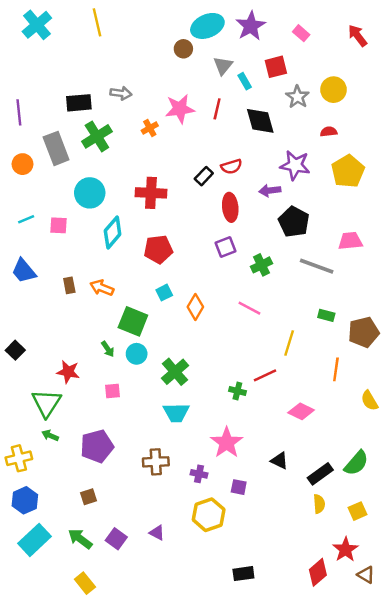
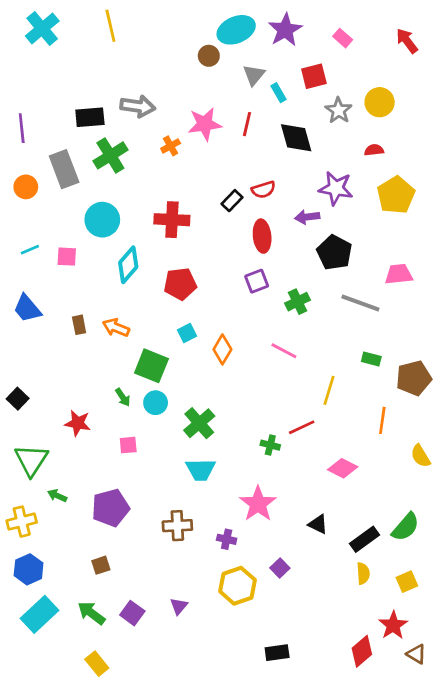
gray arrow: (121, 93) -> (138, 106), size x1.4
green triangle: (47, 403) -> (31, 460), moved
purple square: (239, 487) -> (280, 568), moved, turned 35
purple triangle: (157, 533) -> (179, 606), turned 42

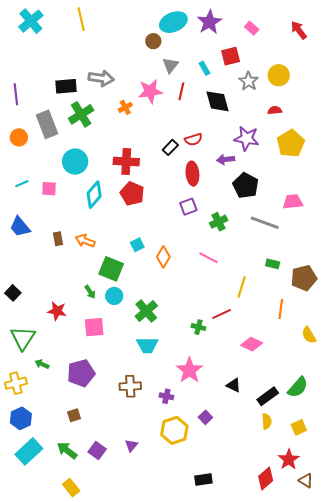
gray triangle: (254, 75) -> (170, 65), moved
red pentagon: (180, 284) -> (132, 194), moved, turned 30
pink square: (128, 445) -> (94, 327), size x1.5

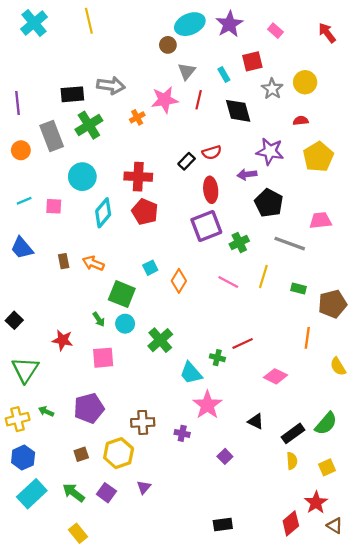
purple square: (188, 207) -> (206, 226), size x1.6
yellow line: (242, 287) -> (263, 276), moved
cyan trapezoid: (147, 345) -> (191, 373), moved, turned 50
green arrow: (42, 364) -> (46, 411), moved
yellow hexagon: (174, 430) -> (119, 453), moved

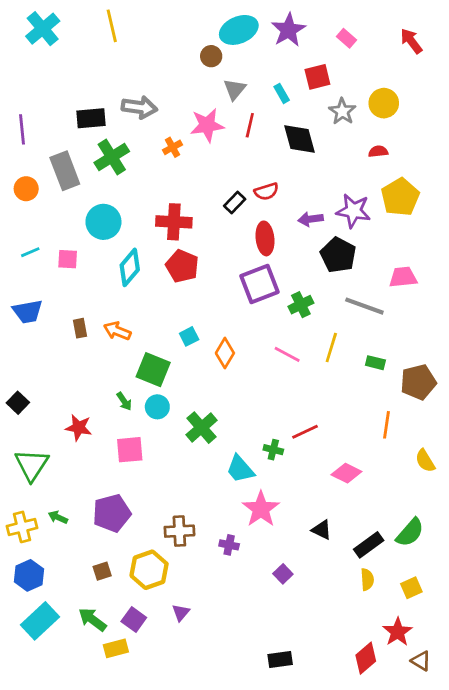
purple star: (270, 151) -> (353, 211), moved
blue trapezoid: (22, 248) -> (28, 312), turned -60
yellow rectangle: (78, 533) -> (116, 648), moved, turned -66

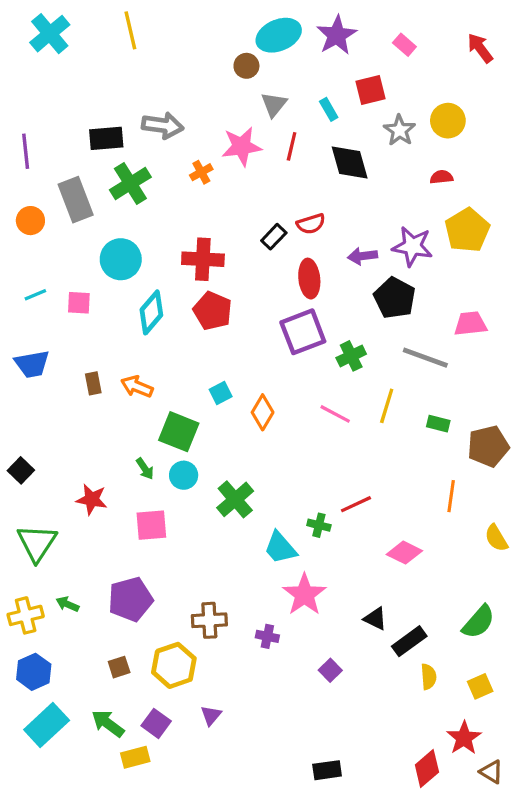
black rectangle: (369, 545) -> (409, 641), moved

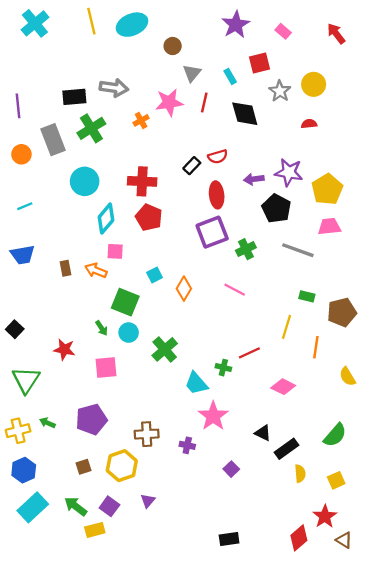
cyan ellipse: (279, 35) -> (132, 25), moved
yellow pentagon: (467, 230) -> (327, 189), moved
pink square: (79, 303) -> (115, 251), moved
yellow line: (387, 406) -> (287, 327), moved

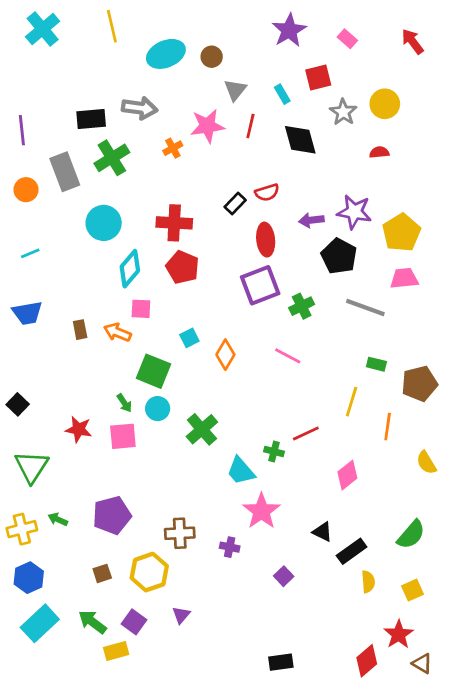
cyan ellipse: (132, 25) -> (166, 54), moved
pink square: (106, 368) -> (123, 436), moved
pink diamond: (283, 387) -> (347, 475), turned -65

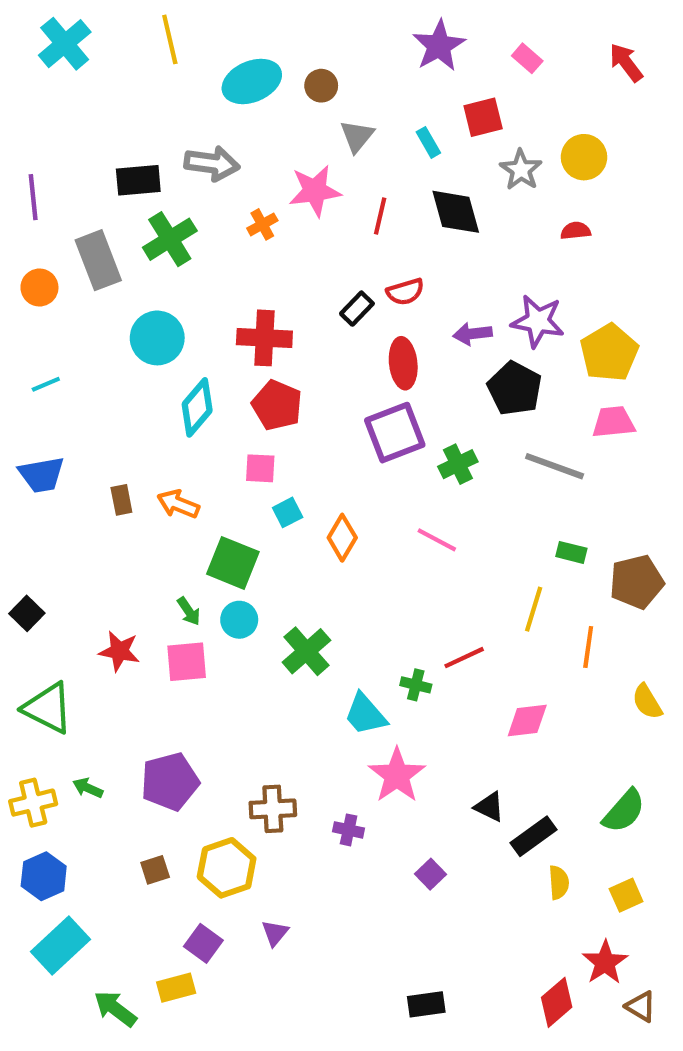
red line: (250, 126) -> (380, 216), moved
pink square: (141, 309) -> (260, 468), moved
green triangle: (32, 467) -> (48, 708), turned -36
pink diamond: (347, 475) -> (527, 721), turned 32
green arrow: (92, 622) -> (115, 1009), moved

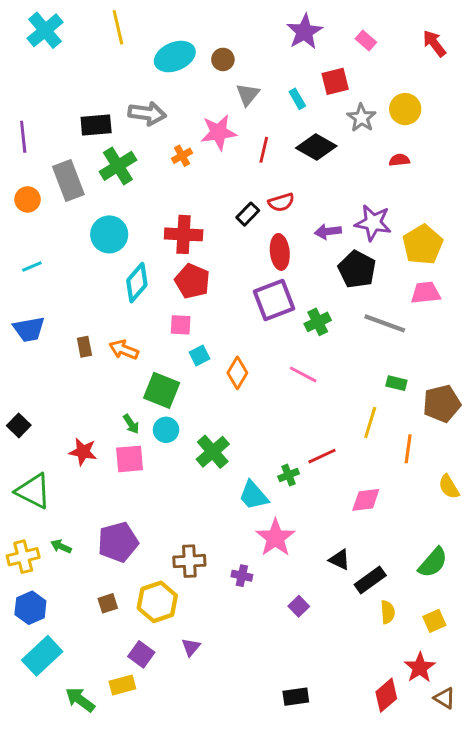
black diamond: (456, 212) -> (316, 147), turned -45
green cross: (416, 685) -> (289, 475), turned -36

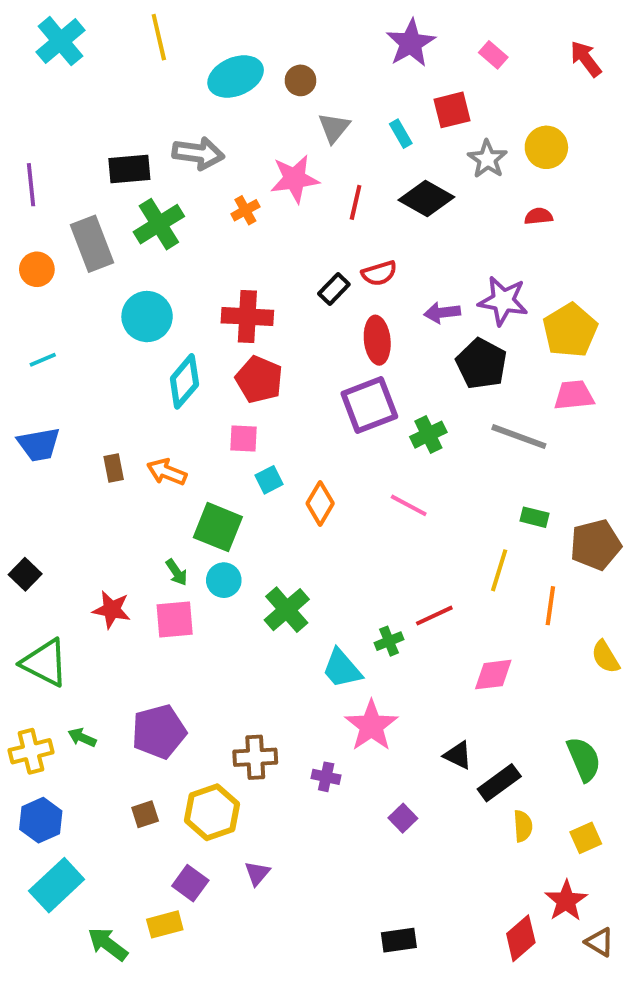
green semicircle: (433, 563) -> (584, 759), turned -64

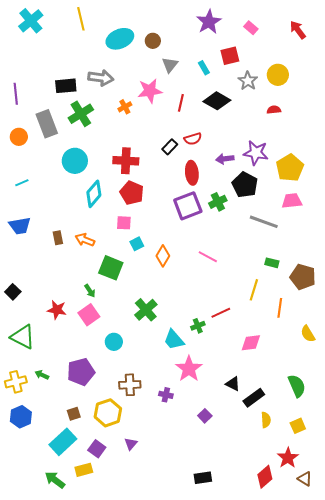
green cross: (428, 435) -> (218, 202), moved
brown pentagon: (596, 545) -> (303, 277), turned 30
cyan circle: (224, 580) -> (114, 342), moved
pink square: (175, 619) -> (89, 315), turned -30
cyan rectangle: (57, 885) -> (63, 442), moved

